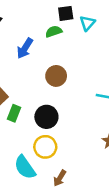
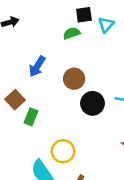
blue arrow: (25, 48) -> (37, 66), moved
black circle: (46, 117) -> (93, 103), moved

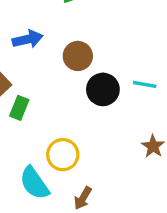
blue arrow: (37, 66) -> (28, 39), turned -135

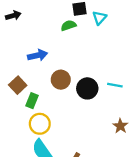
brown circle: (78, 56) -> (61, 80), moved
yellow circle: (63, 155) -> (40, 124), moved

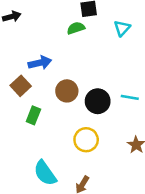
cyan triangle: (99, 18) -> (122, 28), moved
brown square: (18, 85) -> (21, 86), moved
yellow circle: (40, 124) -> (86, 140), moved

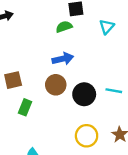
blue arrow: (40, 63) -> (63, 59), moved
brown square: (21, 86) -> (13, 80), turned 30
yellow circle: (86, 140) -> (87, 136), moved

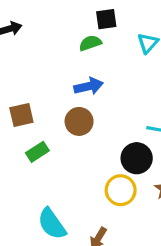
black circle: (84, 94) -> (137, 158), moved
green rectangle: (25, 107) -> (37, 152), turned 35

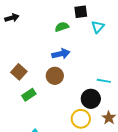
black square: (106, 19) -> (81, 12), moved
brown square: (21, 115) -> (19, 72), turned -35

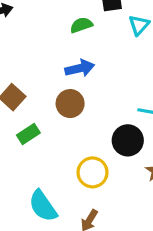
yellow circle: (81, 119) -> (93, 172), moved

